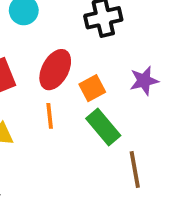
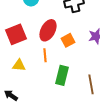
green rectangle: (103, 127) -> (62, 75), moved, turned 54

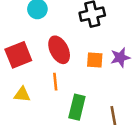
red ellipse: (48, 30) -> (59, 50), turned -55
orange square: (68, 40) -> (95, 60), moved, turned 32

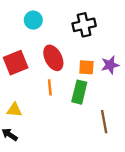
yellow triangle: (22, 94) -> (14, 110), moved
green rectangle: (77, 107) -> (79, 92), moved

